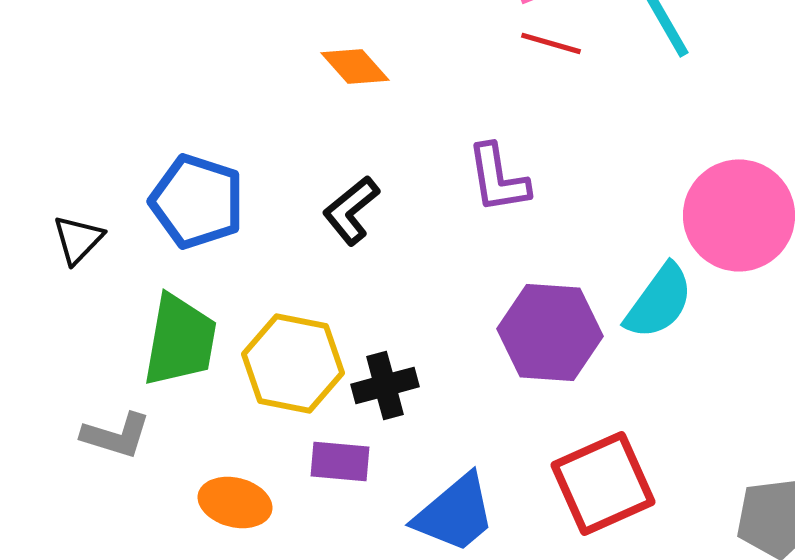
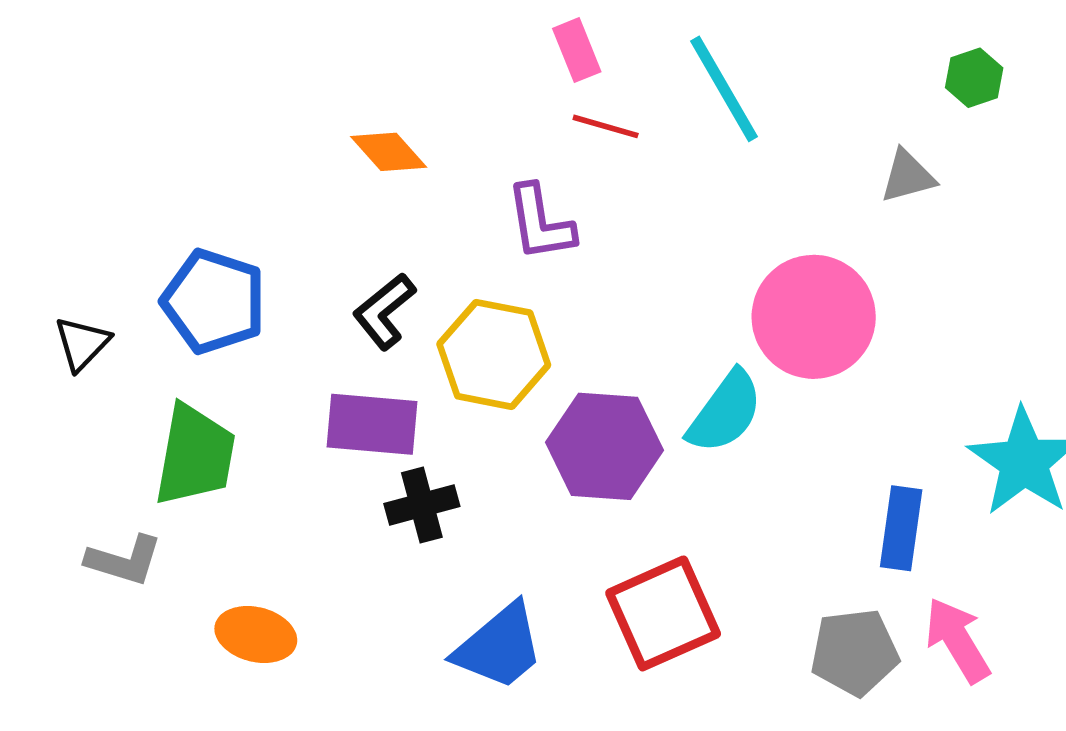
purple L-shape: (498, 178) -> (540, 223), moved
yellow hexagon: (293, 363) -> (494, 354), moved
purple rectangle: (340, 461) -> (372, 424), moved, size x1.4

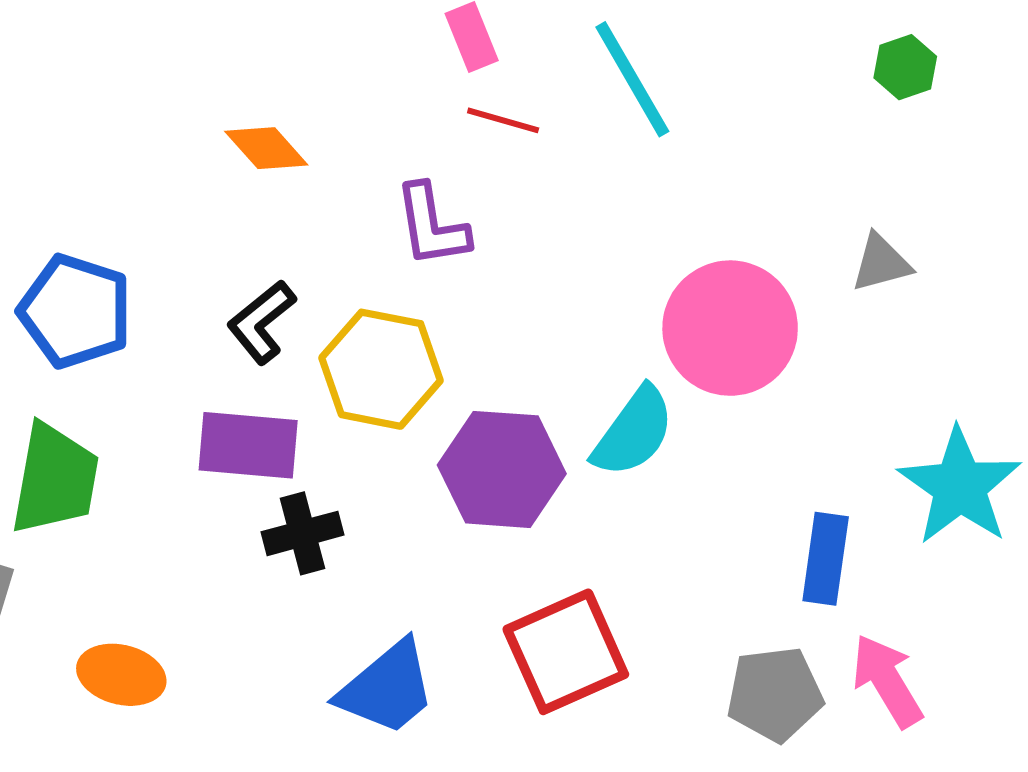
gray triangle: (908, 176) -> (881, 263), moved

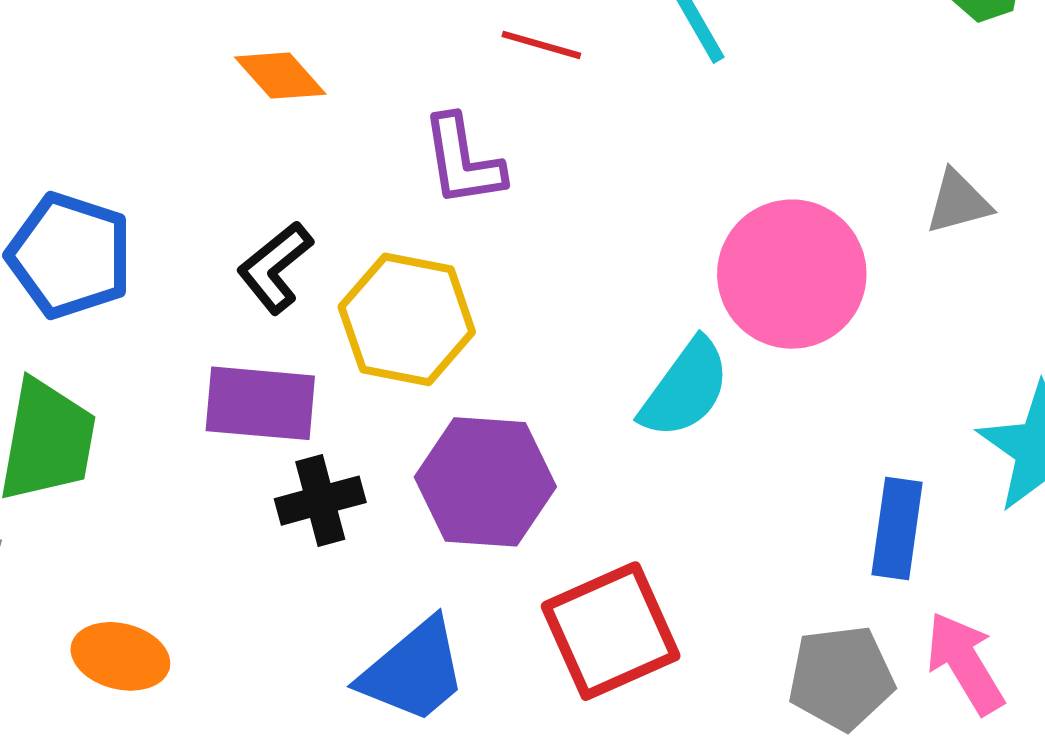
purple hexagon: (502, 469) -> (485, 482), moved

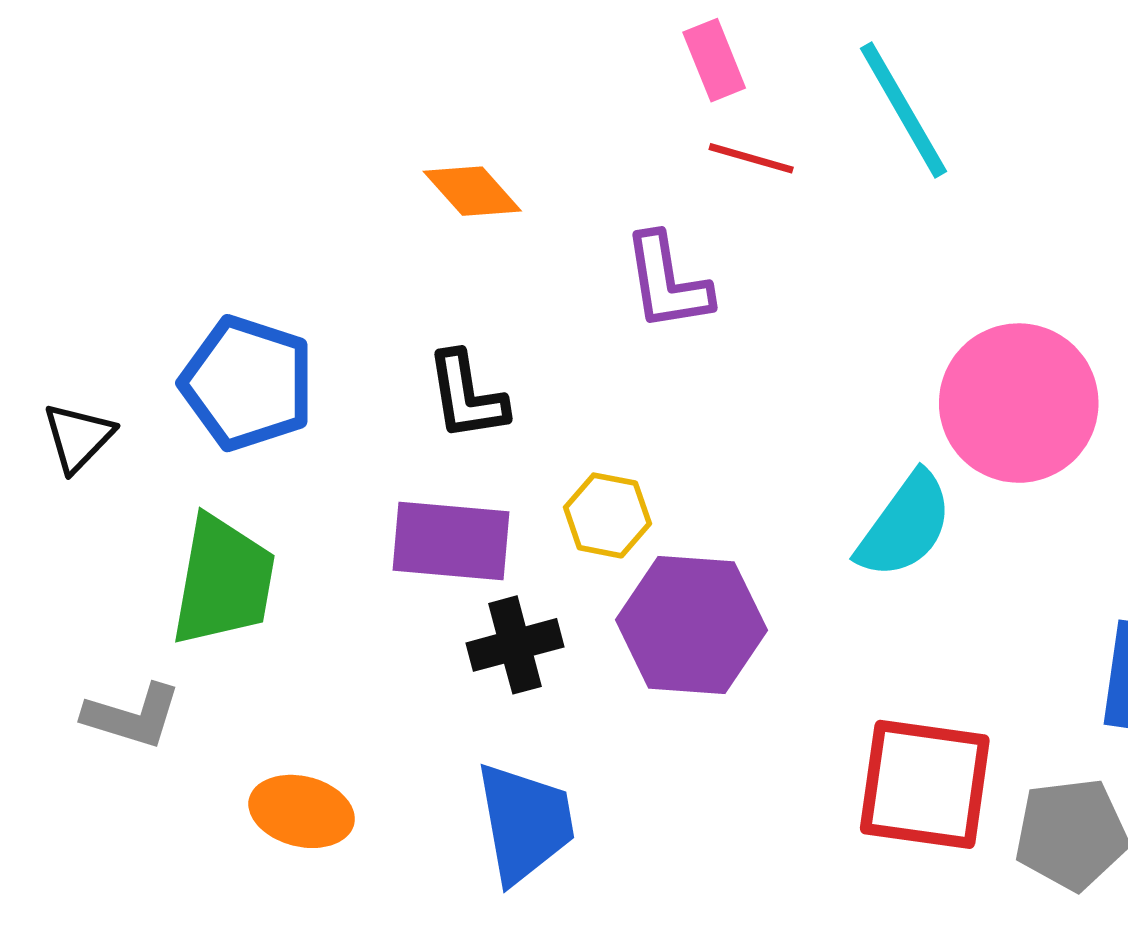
black L-shape: (275, 267) -> (467, 396), turned -60
yellow hexagon: (407, 319) -> (607, 515), moved, size x0.6
red square: (611, 631) -> (925, 784), moved, turned 32
blue trapezoid: (413, 671) -> (525, 823), moved, turned -60

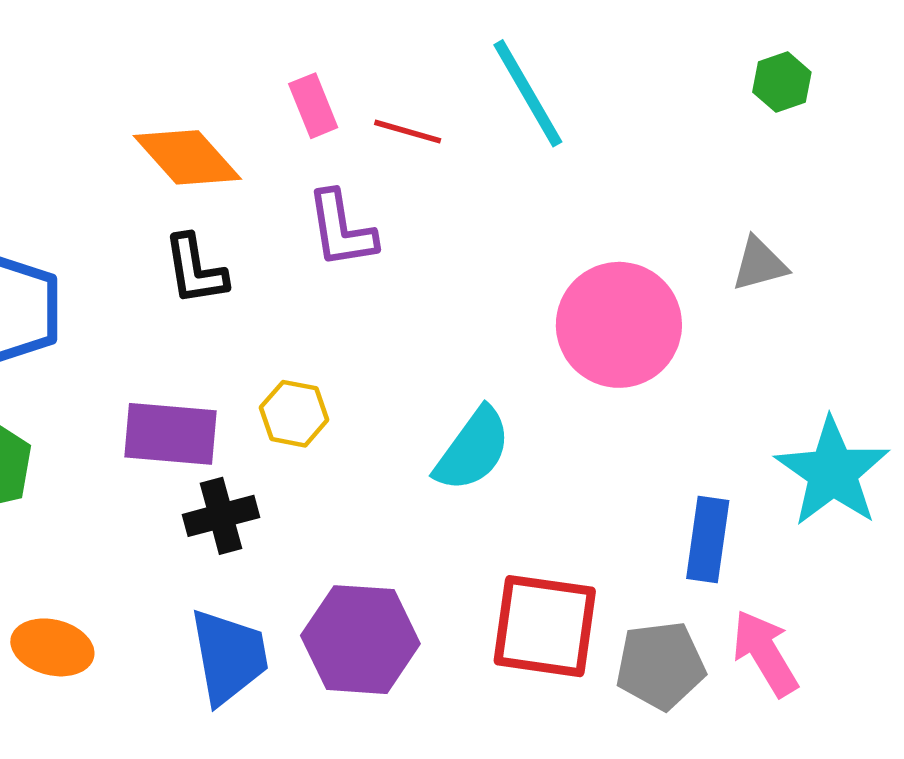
pink rectangle: (714, 60) -> (313, 106), moved
orange diamond: (472, 191) -> (187, 157), size x1.4
black L-shape: (467, 396) -> (195, 270), moved
cyan semicircle: (905, 525) -> (473, 450), moved
purple hexagon: (691, 625) -> (360, 640), moved

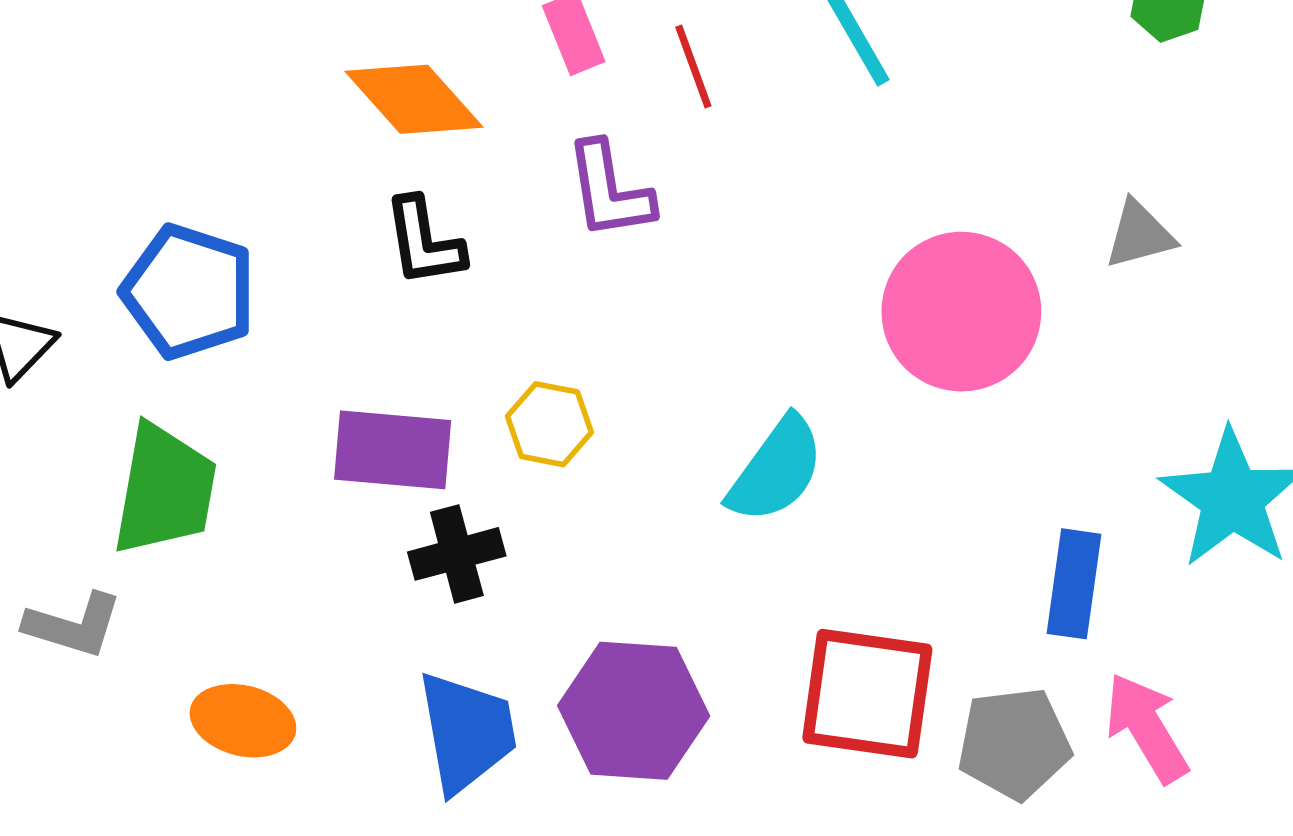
red line: (408, 132) -> (693, 66), turned 54

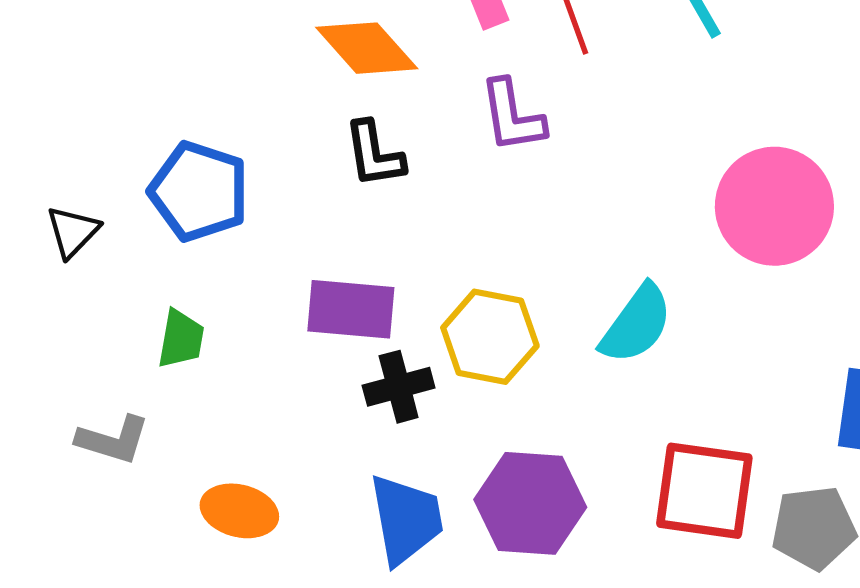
yellow hexagon: (549, 424) -> (490, 337), moved, size x1.5
green trapezoid: (165, 490) -> (181, 339), size x0.6

